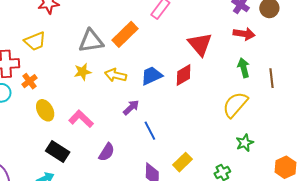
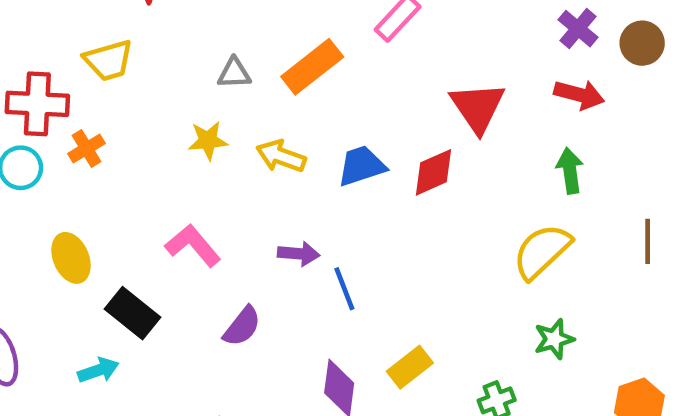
gray triangle: (91, 41) -> (234, 73), size x0.6
brown line: (272, 78) -> (648, 241), moved
purple arrow: (131, 107) -> (299, 254), moved, turned 42
yellow ellipse: (45, 110) -> (71, 258), moved

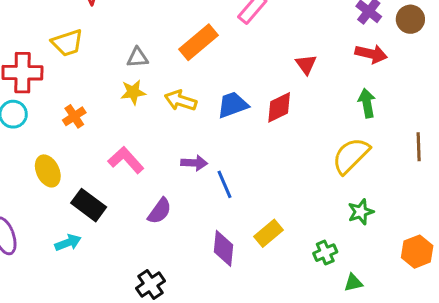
gray triangle: (234, 73) -> (137, 58), moved
red triangle: (478, 107) -> (306, 64), size x0.6
orange cross: (87, 149) -> (74, 116), moved

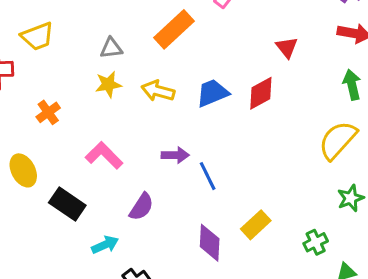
cyan arrow: (68, 243) -> (105, 245), moved

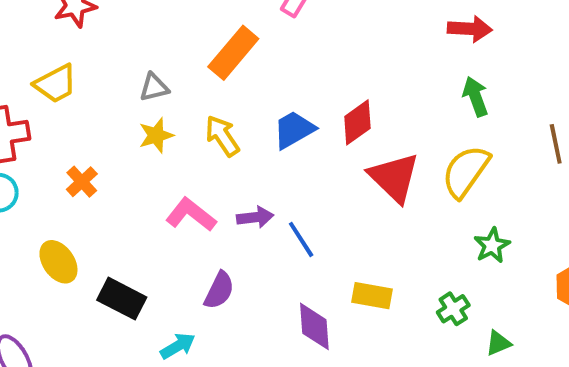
red triangle: (287, 47) -> (394, 177), moved, size x1.8
yellow arrow: (158, 91) -> (222, 136), turned 48
pink L-shape: (104, 155) -> (191, 215), moved
yellow rectangle: (256, 225) -> (372, 296), turned 60

